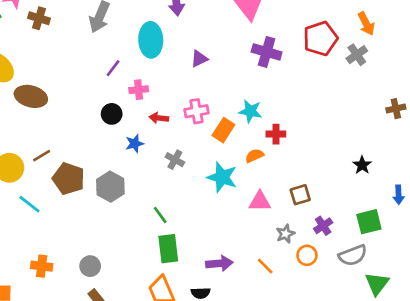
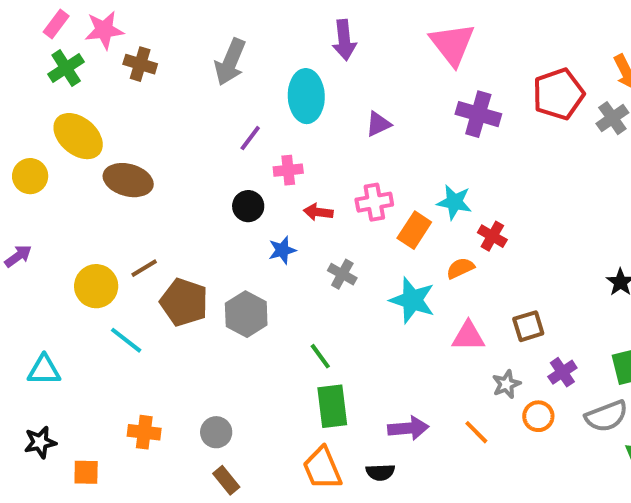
red cross: (276, 134) -> (492, 236), turned 30

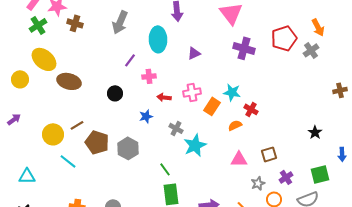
black circle: (248, 206) -> (115, 93), moved
cyan star: (412, 300) -> (195, 145), moved, turned 30

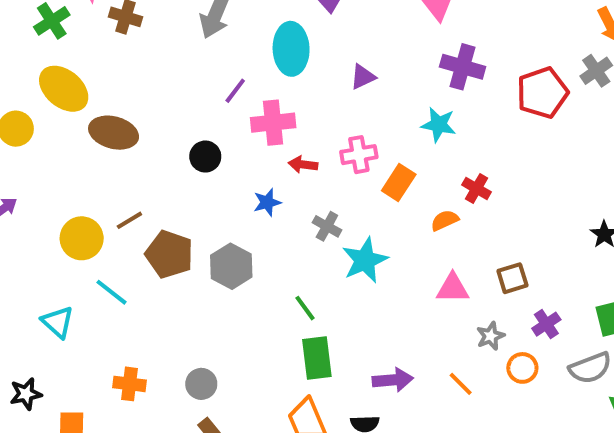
red pentagon: (284, 38) -> (542, 93), moved
pink cross: (149, 76) -> (273, 123), size x1.5
cyan star: (232, 92) -> (439, 125), moved
cyan triangle: (27, 176) -> (58, 322), moved, turned 42

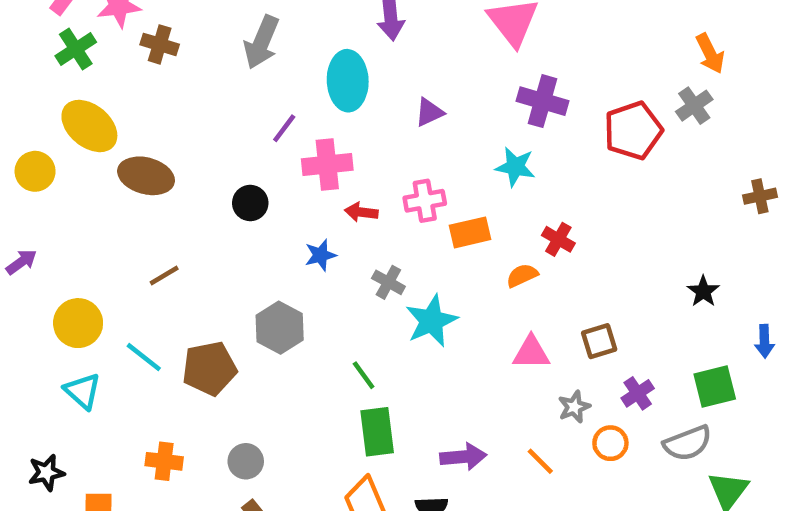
orange rectangle: (399, 182) -> (470, 232), turned 44
yellow circle: (82, 238) -> (78, 323), moved
brown pentagon: (169, 254) -> (209, 368), moved, turned -30

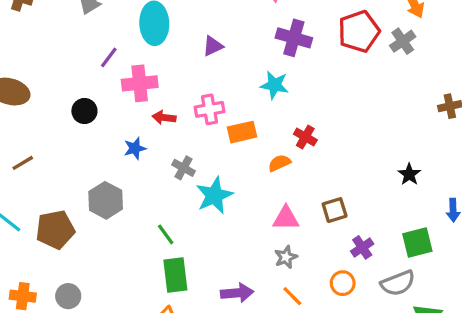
red pentagon: (633, 131) -> (359, 31), moved
gray star: (574, 407) -> (286, 257), moved
gray circle: (246, 461) -> (68, 296), moved

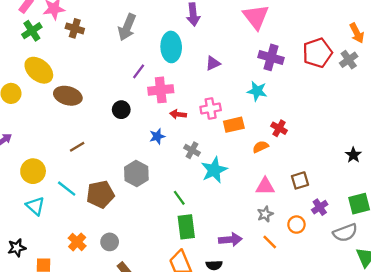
orange circle: (343, 283) -> (296, 225), moved
orange cross: (23, 296) -> (77, 242), turned 36

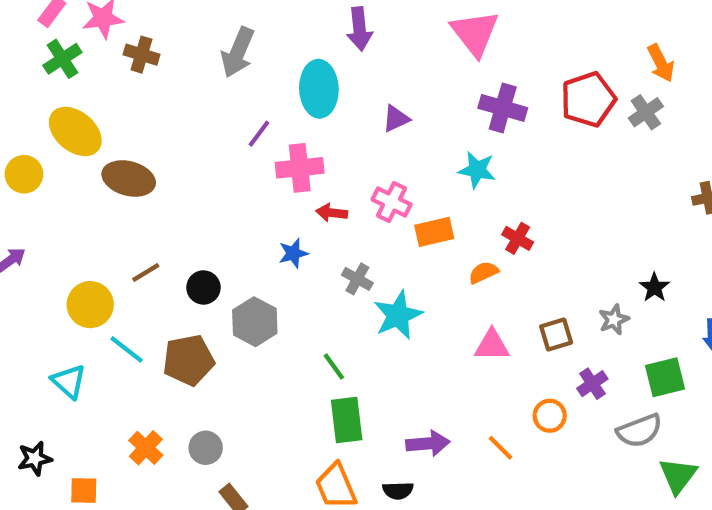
pink cross: (211, 108) -> (392, 202), turned 36
black circle: (121, 110) -> (203, 287), moved
yellow circle: (33, 171) -> (90, 305), moved
gray star: (265, 214) -> (614, 320), moved

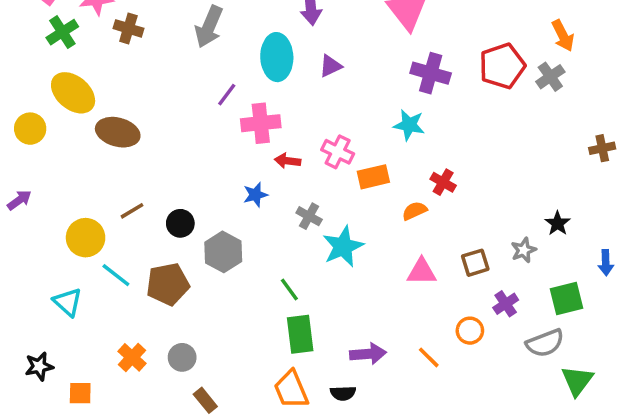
purple triangle: (396, 119) -> (330, 66), moved

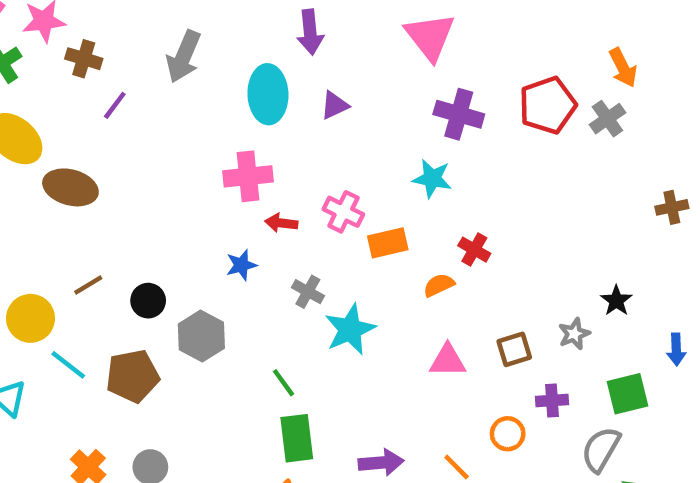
purple line: (227, 95) -> (115, 105), moved
purple cross: (506, 304) -> (552, 400), turned 30
gray semicircle: (545, 343) -> (601, 449), turned 141

